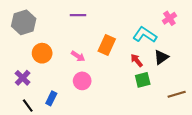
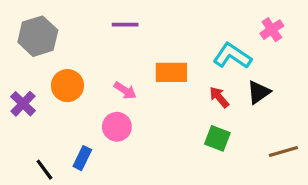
orange rectangle: (107, 45) -> (171, 72), turned 66
purple cross: (23, 78) -> (23, 104), moved
green square: (143, 80) -> (217, 138), moved, turned 35
pink circle: (82, 81) -> (117, 127), moved

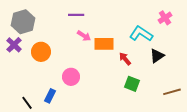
pink arrow: (125, 91) -> (84, 36), moved
red arrow: (219, 97) -> (125, 59), moved
purple cross: (23, 104) -> (14, 45), moved

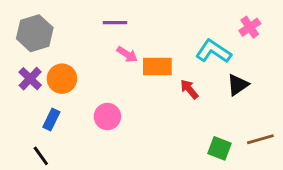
purple cross: (14, 45) -> (30, 79), moved
green square: (132, 84) -> (220, 148), moved
blue rectangle: (50, 96) -> (51, 120), moved

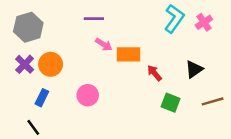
cyan L-shape: (213, 51) -> (174, 19), moved, turned 92
brown line: (260, 139) -> (213, 101), moved
green square: (220, 148) -> (171, 103), moved

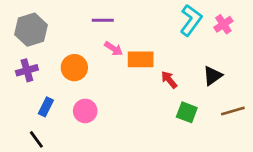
purple cross: (25, 64) -> (27, 70), turned 30
orange circle: (51, 64) -> (74, 68), moved
pink circle: (88, 95) -> (85, 111), moved

